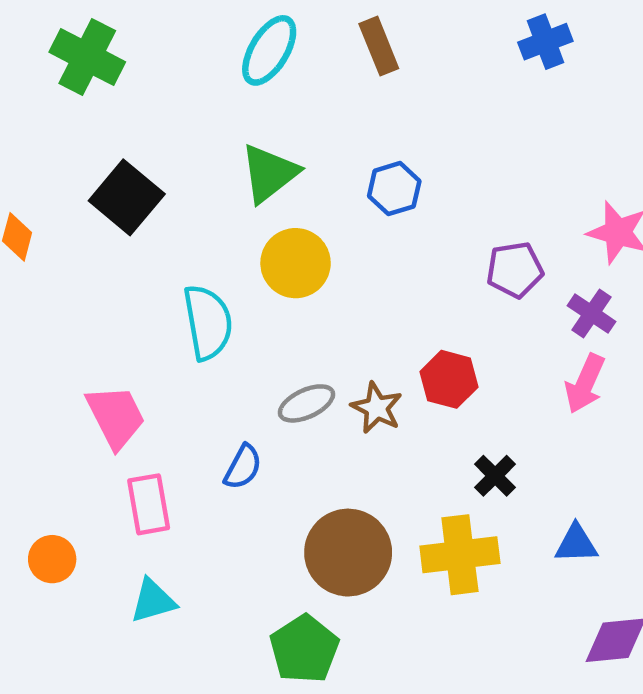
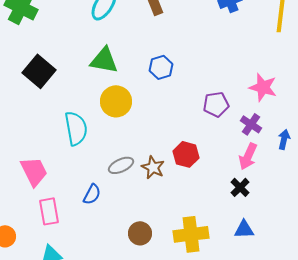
green triangle: (269, 173) -> (104, 60), turned 48
black cross: (495, 476) -> (240, 187), moved
brown circle: (348, 553) -> (140, 233), size x0.6

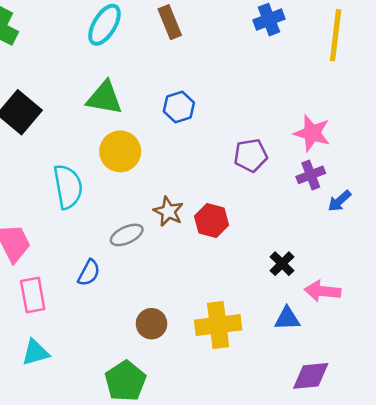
purple cross: (251, 124) -> (311, 175), moved, turned 35
blue arrow: (284, 139) -> (339, 201), turned -144
pink arrow: (248, 156) -> (322, 291), moved, turned 72
brown star: (153, 167) -> (168, 211), moved

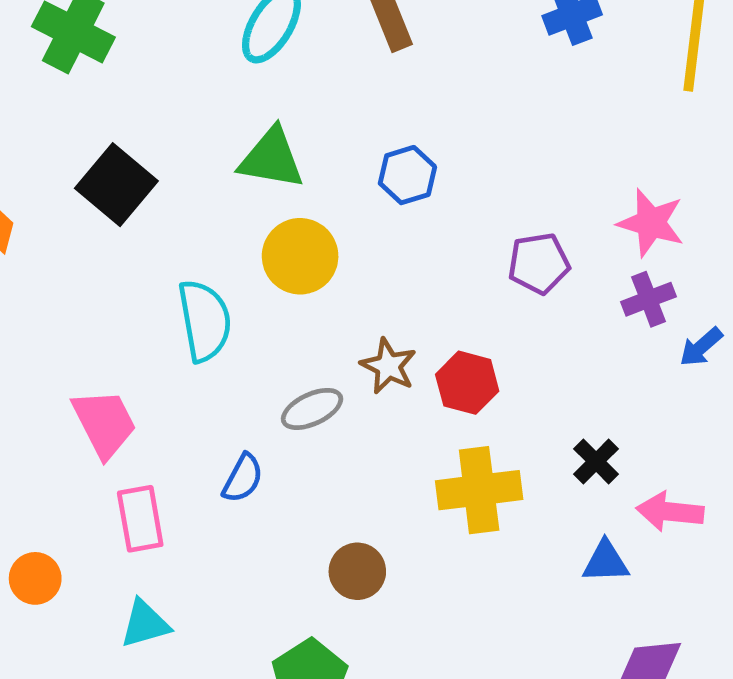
yellow cross: (218, 325) -> (479, 490), moved

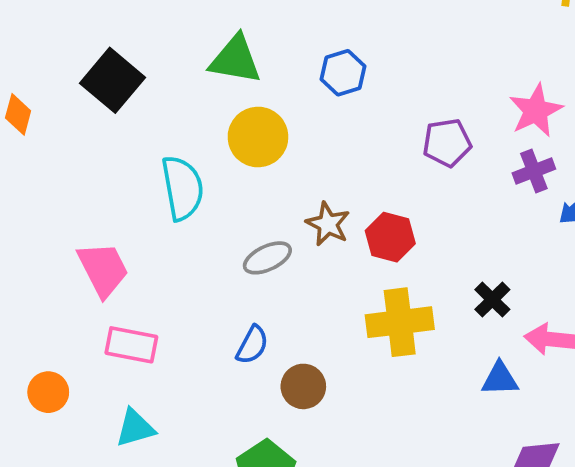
pink star: (651, 223) -> (536, 111), turned 30
blue semicircle: (243, 478) -> (252, 345), moved
pink rectangle: (140, 519) -> (131, 345), turned -69

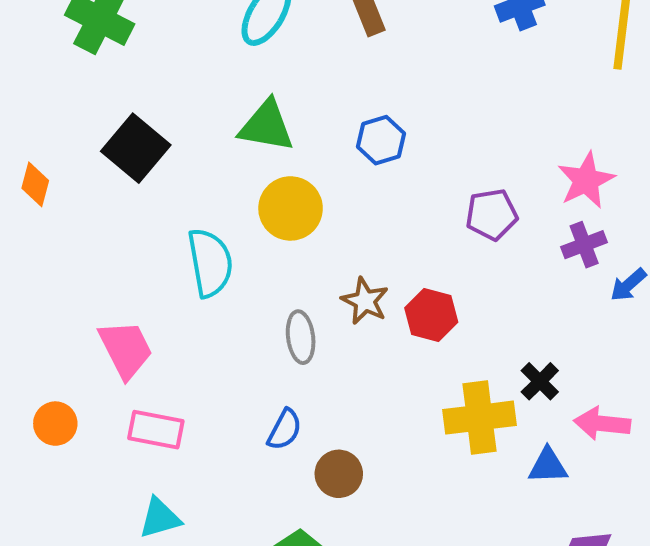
gray ellipse: (267, 258) -> (301, 337), turned -72
yellow cross: (400, 322) -> (480, 418), moved
orange circle: (48, 392) -> (55, 424), moved

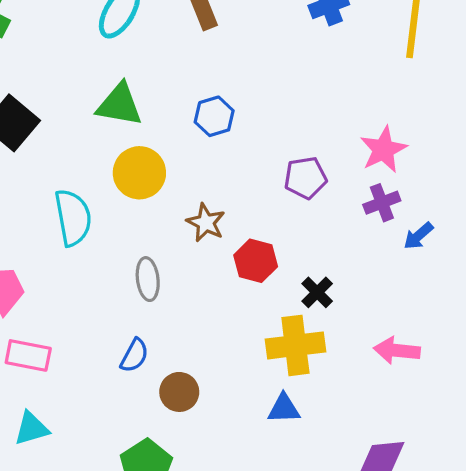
brown star: (365, 301) -> (206, 223), moved
black cross: (540, 381) -> (317, 292), moved
blue triangle: (548, 466) -> (284, 409), moved

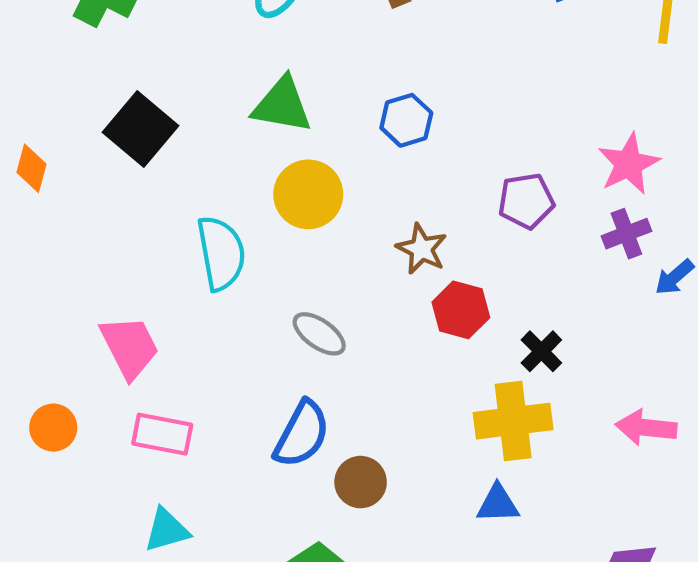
brown star: (206, 223) -> (422, 249), moved
gray ellipse: (148, 279) -> (319, 334), turned -48
blue semicircle: (134, 355) -> (302, 434), size x1.5

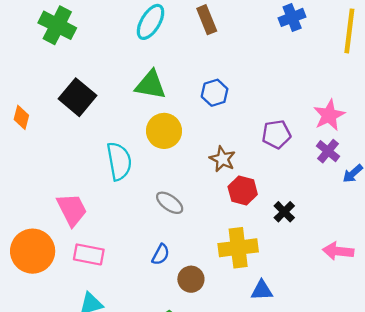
purple cross: (626, 234) -> (328, 151), turned -30
yellow cross: (513, 421) -> (238, 248), moved
orange circle: (53, 428) -> (33, 251), size x1.8
blue semicircle: (302, 434) -> (161, 254), size x0.6

